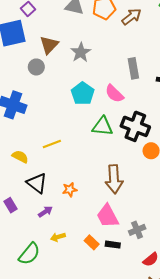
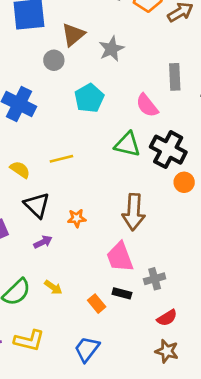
cyan pentagon: (83, 94) -> (89, 98), moved
yellow arrow: (58, 237) -> (53, 287), moved, turned -136
orange rectangle: (92, 242) -> (97, 304), moved

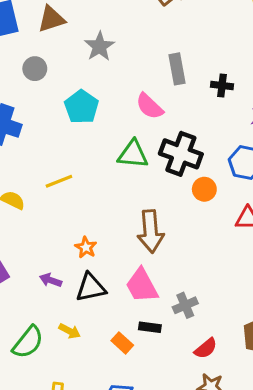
brown triangle: (73, 35) -> (51, 19), moved, turned 30
black triangle: (37, 205) -> (91, 288), moved, turned -48
orange star: (77, 218) -> (86, 247), turned -30
purple arrow: (43, 242) -> (51, 280), turned -126

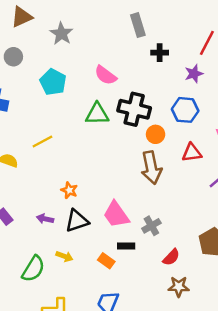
gray rectangle: (177, 69) -> (138, 25), moved
brown arrow: (151, 231) -> (151, 168), moved

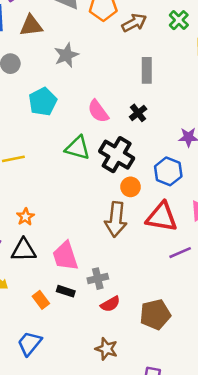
black cross: (160, 53) -> (138, 113), moved, turned 35
red triangle: (192, 153) -> (162, 217), size x1.5
red semicircle: (171, 257) -> (110, 304), moved

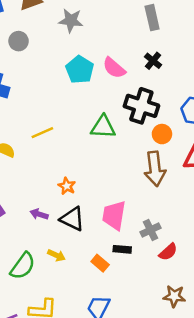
gray star: (66, 55) -> (71, 21), turned -30
cyan pentagon: (43, 102) -> (80, 70), moved
green triangle: (78, 148) -> (103, 127), moved
black triangle: (24, 250) -> (72, 219), turned 40
pink trapezoid: (65, 256) -> (114, 215), turned 40

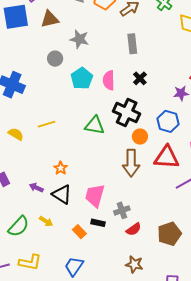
gray rectangle: (152, 18) -> (132, 44), moved
gray circle: (19, 41) -> (55, 59), moved
pink semicircle: (114, 68) -> (109, 80), turned 42

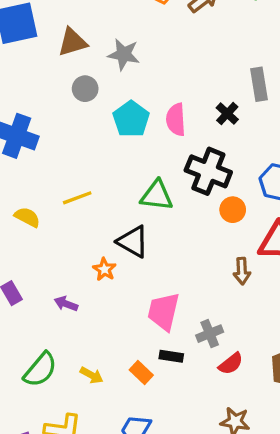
brown triangle: (50, 19) -> (72, 42), moved
gray rectangle: (132, 44) -> (259, 84), moved
brown arrow: (131, 163) -> (242, 271), moved, size x0.6
black triangle: (62, 194) -> (133, 242), moved
yellow arrow: (46, 221) -> (92, 375), moved

